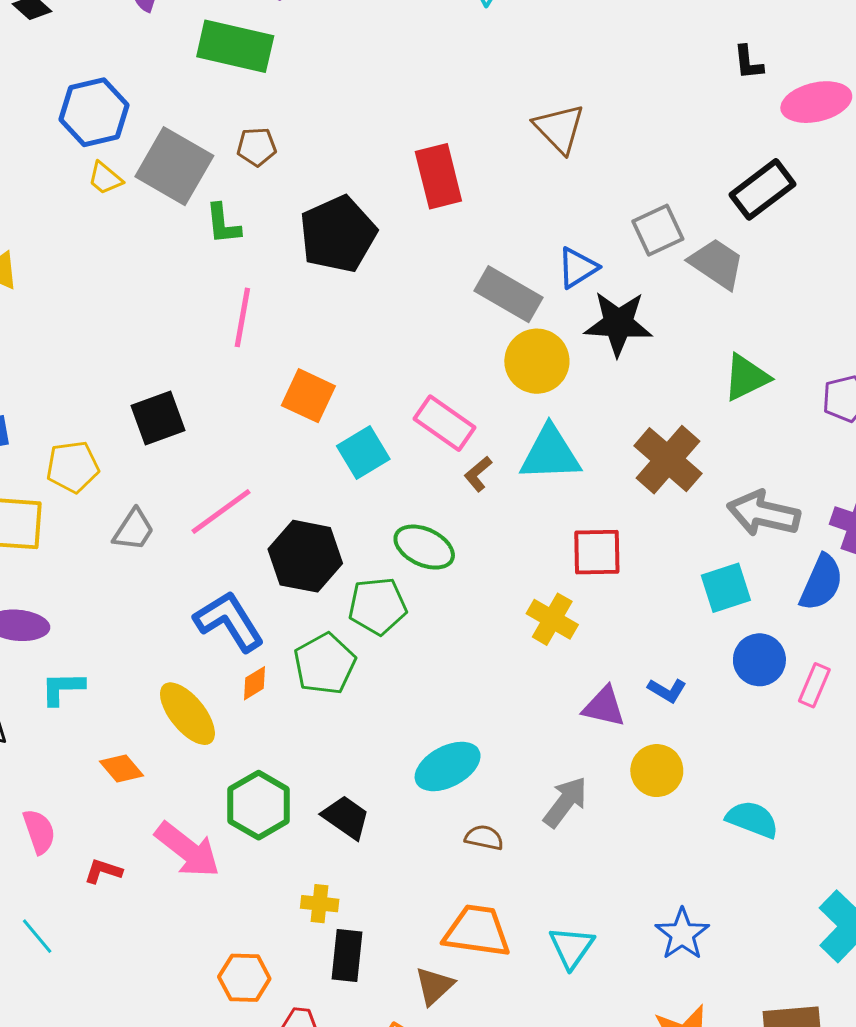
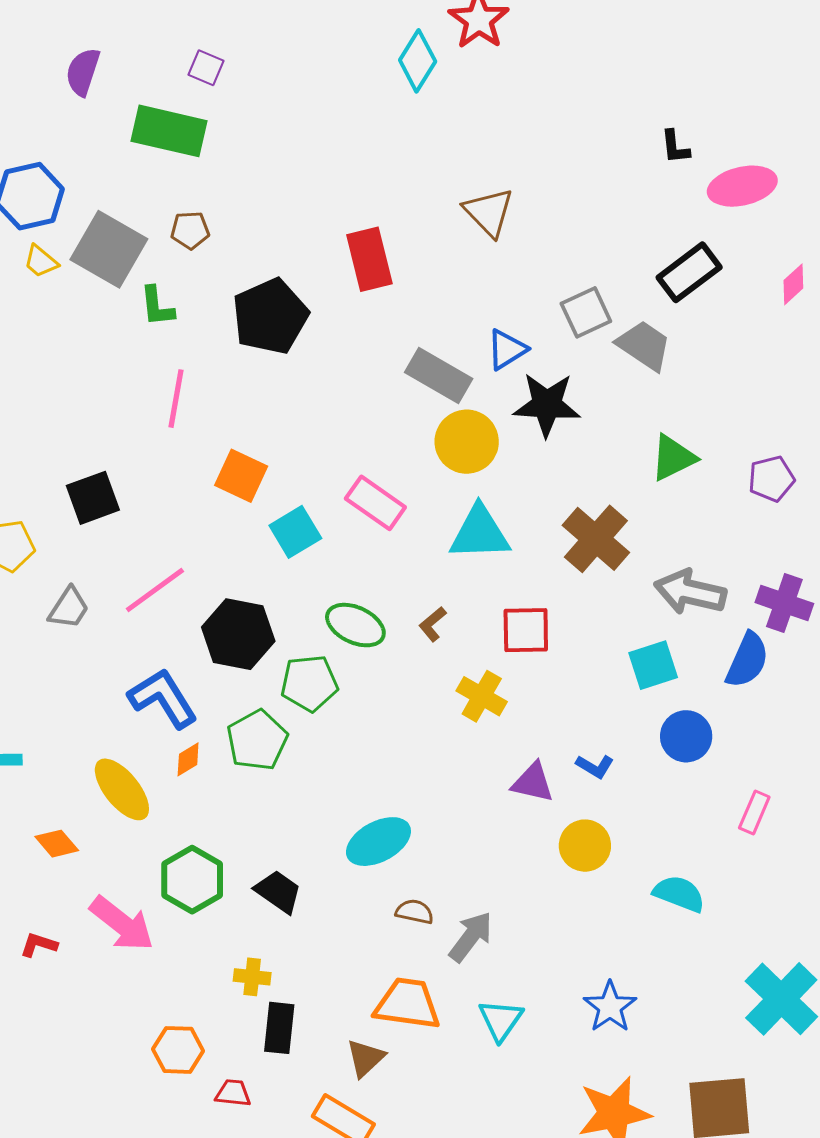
brown L-shape: (478, 474) -> (433, 624), moved
pink rectangle: (814, 685) -> (754, 812), moved
gray arrow: (565, 802) -> (471, 937), moved

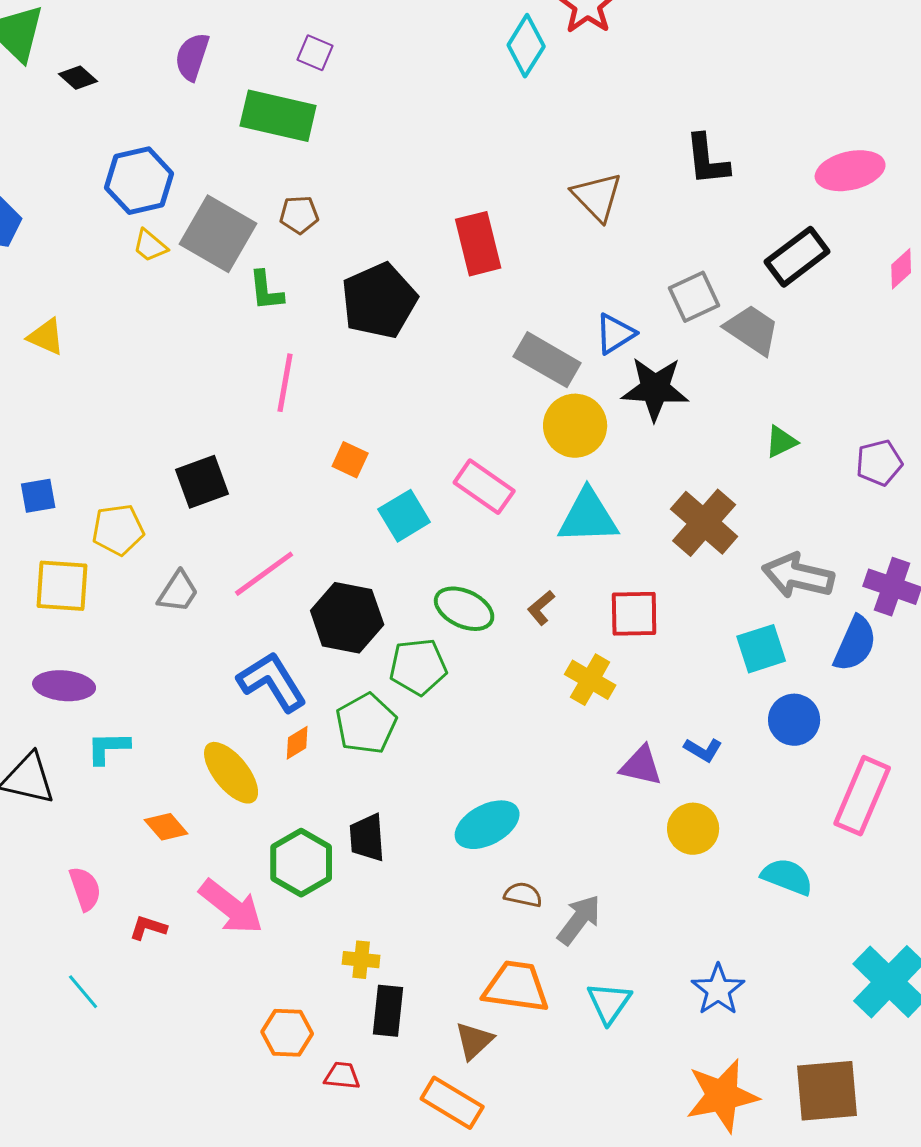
black L-shape: (675, 147) -> (707, 160), moved, size x1.5
green triangle: (673, 458) -> (781, 442), size x0.7
orange square: (241, 476) -> (350, 460), size x0.7
pink rectangle: (754, 812) -> (862, 796), size x1.8
black trapezoid: (278, 892) -> (367, 838), moved, turned -129

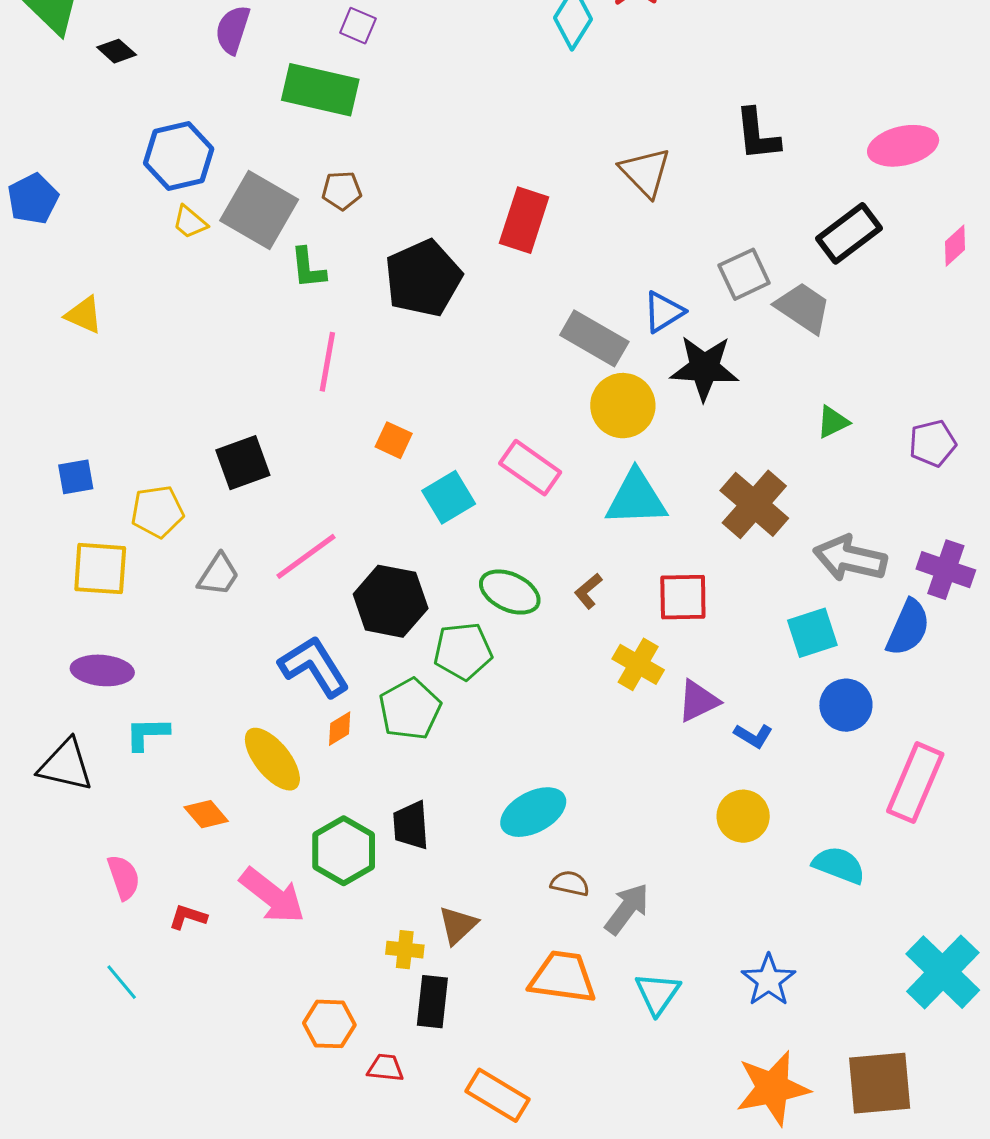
red rectangle: (478, 244) -> (524, 220), turned 32
purple triangle: (641, 766) -> (698, 701), moved, turned -39
brown triangle: (474, 1041) -> (458, 925), moved

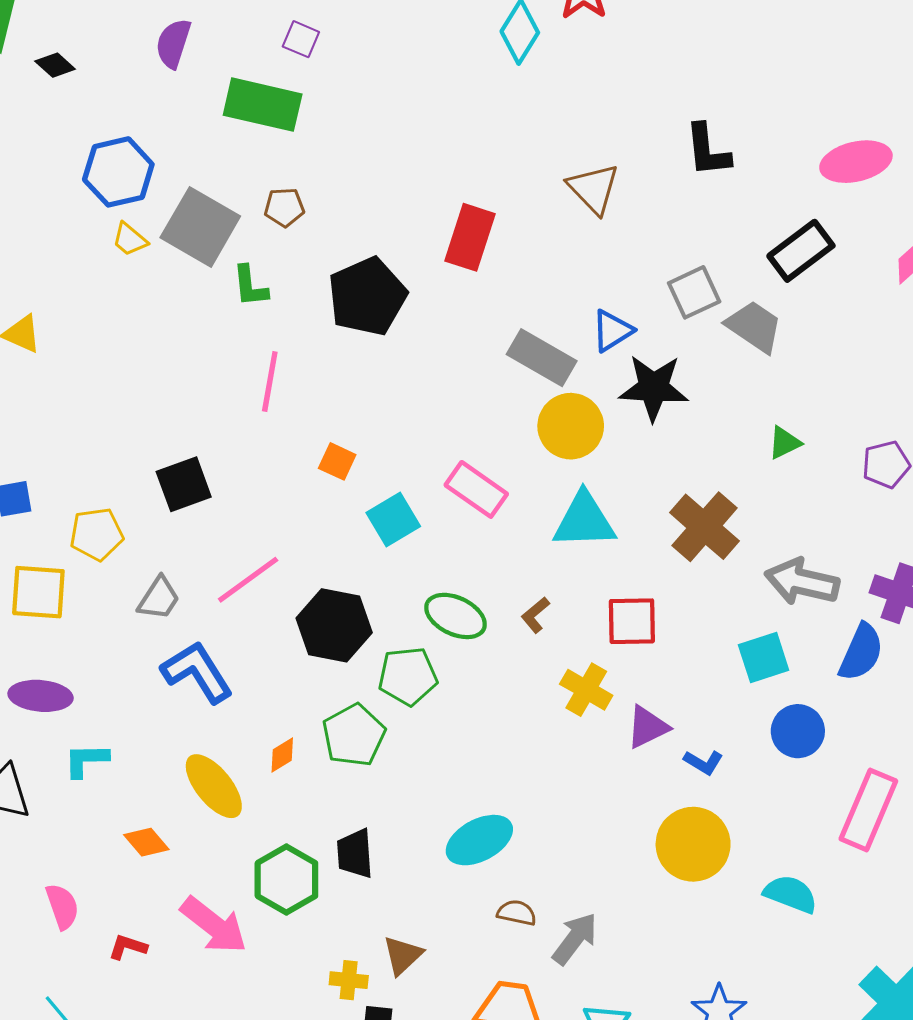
blue L-shape: (314, 666) -> (197, 672), moved
yellow circle: (743, 816) -> (693, 844), size x1.4

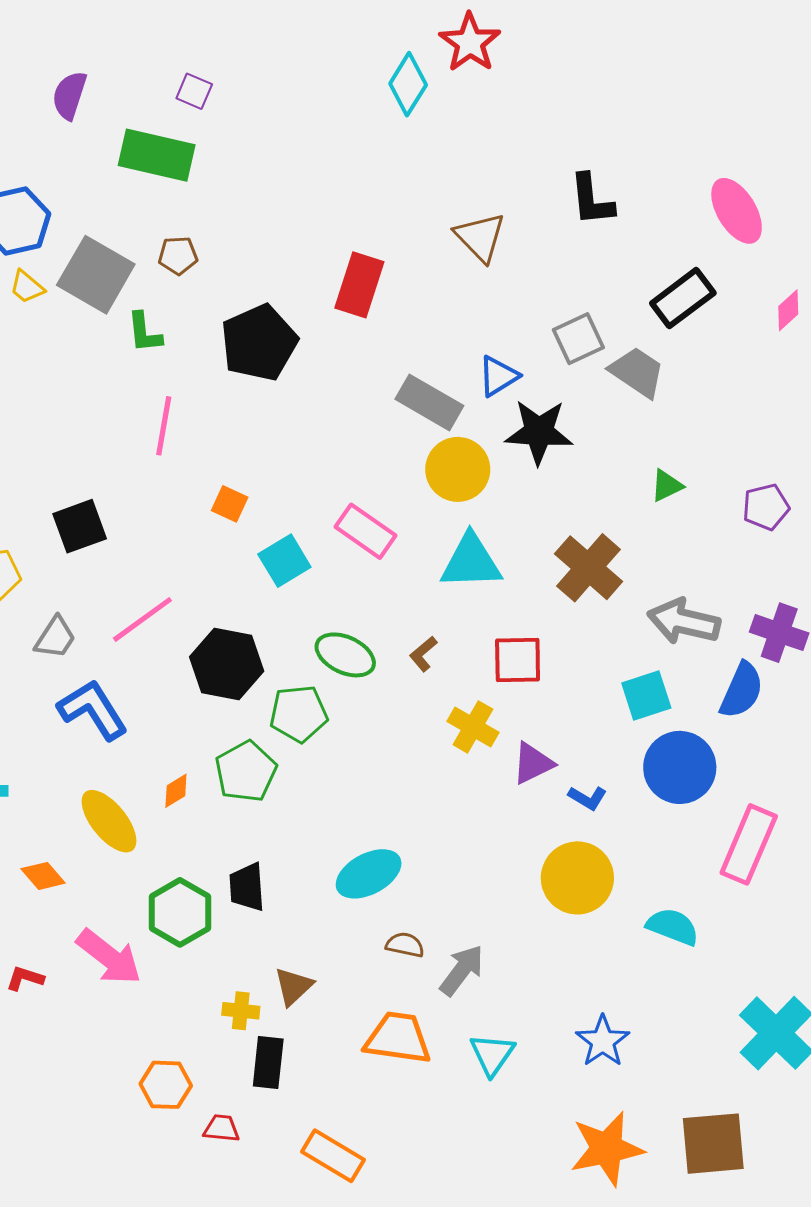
pink ellipse: (856, 162) -> (737, 211), turned 72
blue circle: (798, 731) -> (680, 767), size x1.4

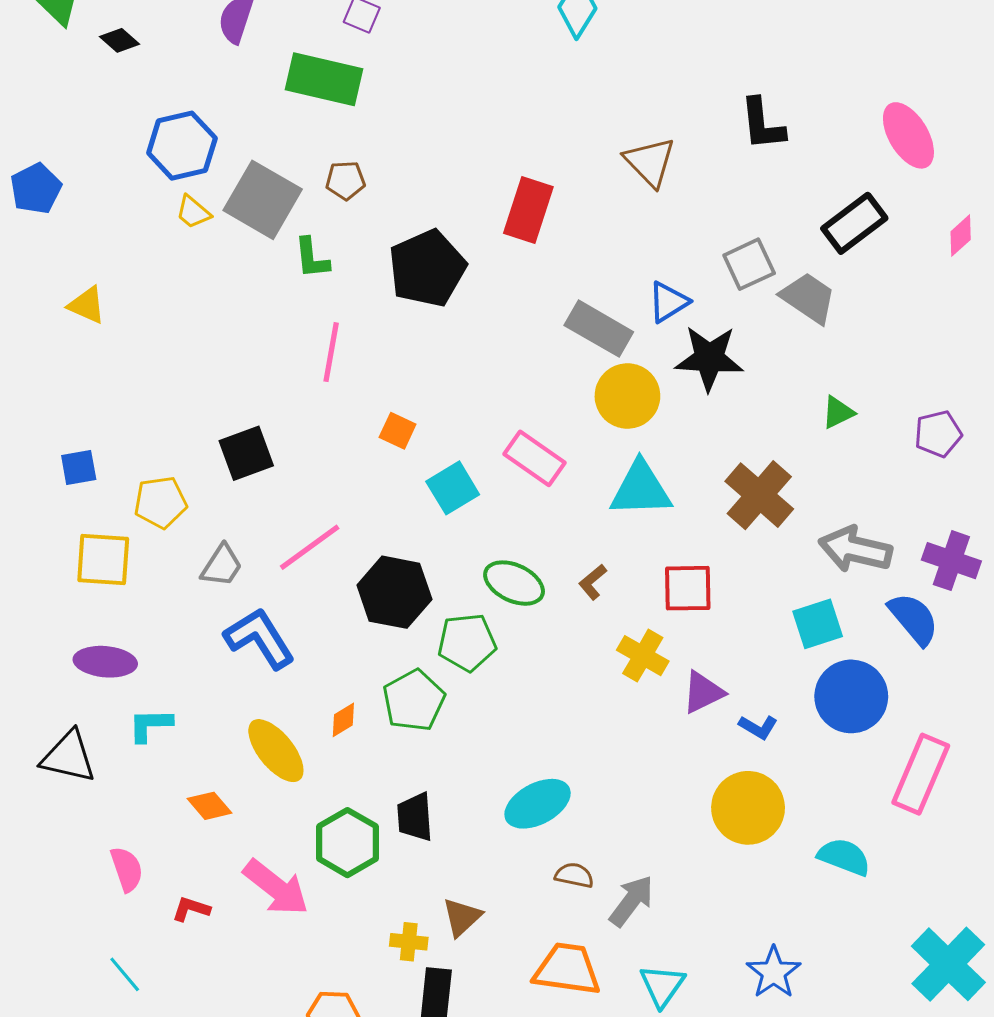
blue semicircle: (742, 690) -> (914, 619), turned -64

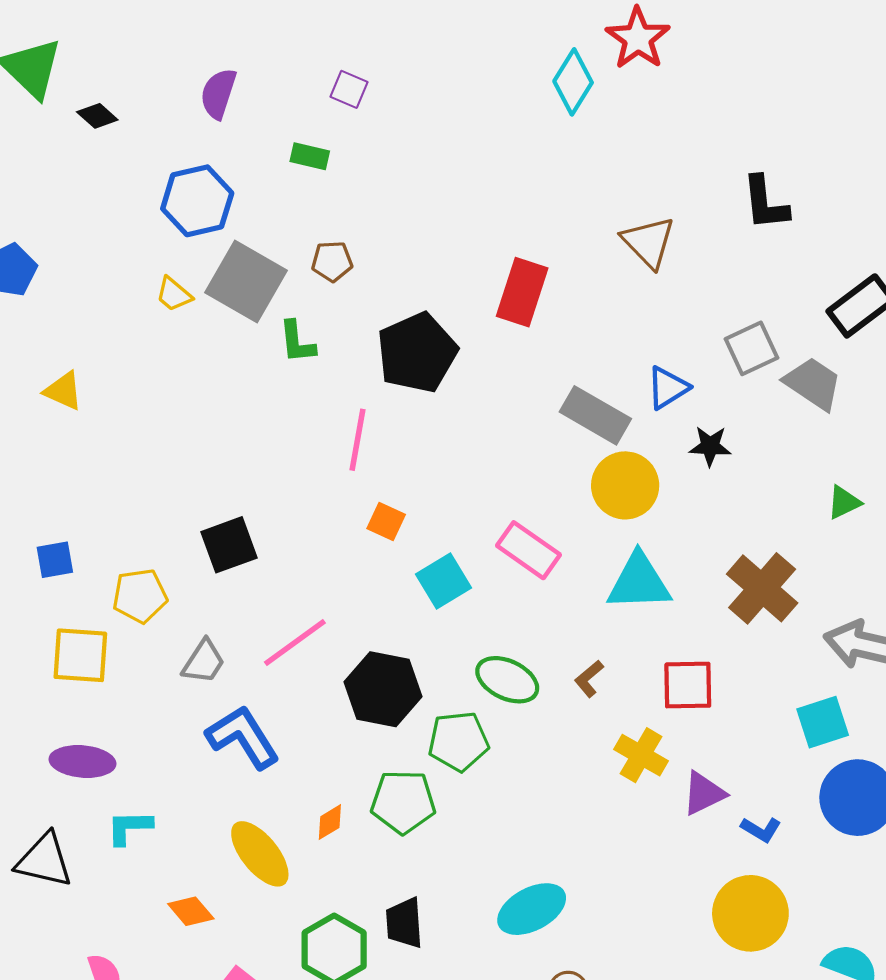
green rectangle: (324, 79) -> (310, 156), size x0.5
blue hexagon: (182, 146) -> (197, 201), moved
pink line: (331, 352) -> (358, 440), moved
black star: (709, 358) -> (710, 446), size x0.6
green pentagon: (414, 701) -> (403, 802), turned 30

